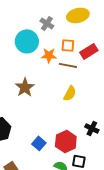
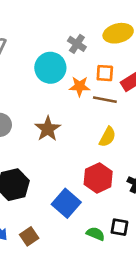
red hexagon: (66, 141) -> (98, 178), moved
blue square: (39, 143) -> (66, 203), size x1.5

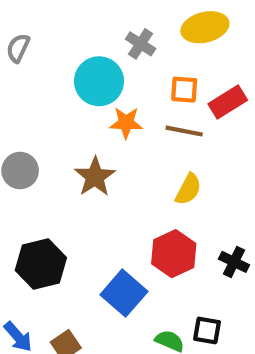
orange star: (80, 86) -> (126, 123), moved

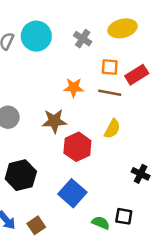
cyan circle: (99, 81) -> (36, 36), moved
brown star: (95, 177) -> (54, 121), turned 30
red hexagon: (174, 254) -> (77, 147), moved

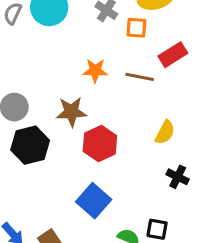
orange square: (110, 67) -> (136, 28), moved
yellow semicircle: (112, 129) -> (165, 132), moved
black hexagon: (21, 175) -> (30, 145), moved

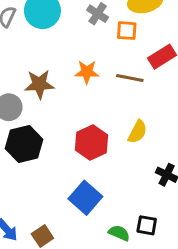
brown star: (71, 112) -> (39, 84), moved
yellow semicircle: (165, 132) -> (137, 132), moved

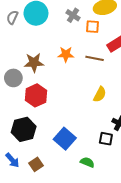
red hexagon: (91, 143) -> (36, 95), moved
black hexagon: (24, 144) -> (24, 129), moved
black square: (147, 225) -> (106, 139), moved

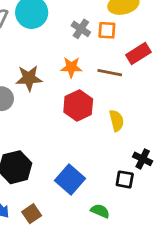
gray cross: (73, 15) -> (81, 29), moved
yellow semicircle: (100, 94) -> (117, 121), turned -42
red hexagon: (36, 95) -> (78, 106), moved

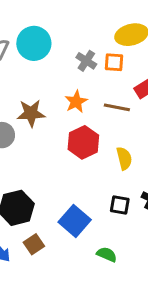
orange star: (71, 67) -> (76, 102), turned -30
black square: (125, 179) -> (120, 205), moved
brown square: (32, 214) -> (34, 244), moved

